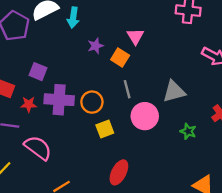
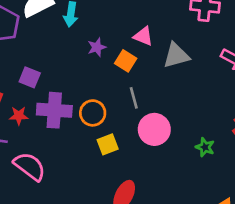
pink triangle: (135, 36) -> (143, 36), turned -36
gray triangle: (174, 91) -> (176, 55), moved

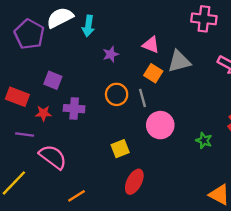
orange square: (126, 61) -> (153, 73), moved
purple cross: (54, 110) -> (74, 109), size x0.7
orange circle: (93, 113) -> (117, 94), moved
yellow square: (108, 144) -> (120, 149), moved

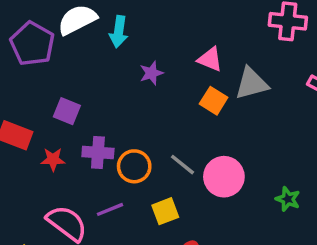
orange circle: (117, 94) -> (134, 166), moved
gray line: (143, 98) -> (182, 165), moved, turned -36
purple line: (25, 135) -> (110, 209), moved, turned -30

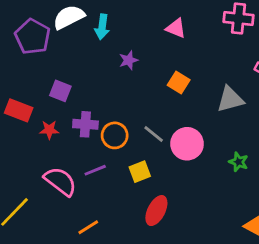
pink triangle: (210, 59) -> (176, 28), moved
gray triangle: (252, 83) -> (230, 99), moved

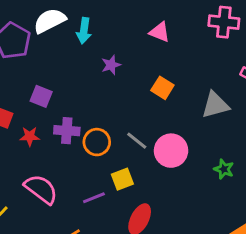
purple line: (95, 170) -> (94, 198), moved

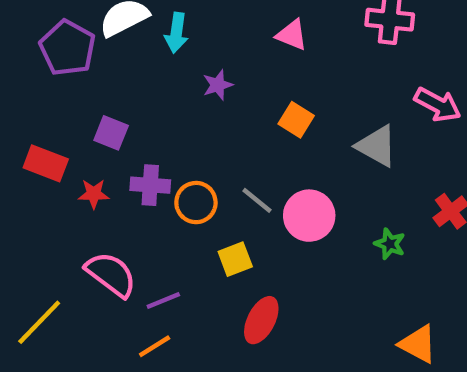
gray triangle: (215, 105) -> (377, 146), turned 44
purple line: (94, 198) -> (163, 301), moved

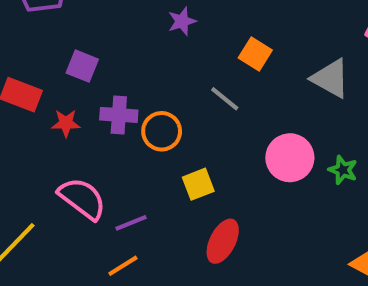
gray line: (257, 200) -> (225, 99), moved
pink circle: (309, 216) -> (290, 158), moved

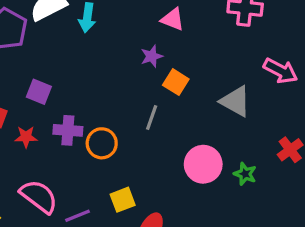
purple star: (182, 21) -> (152, 56), moved
gray line: (225, 99) -> (152, 118), turned 70
yellow square: (198, 184) -> (123, 200), moved

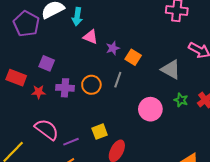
pink triangle: (173, 19) -> (90, 37), moved
purple star: (152, 56) -> (113, 48), moved
orange circle: (102, 143) -> (91, 85), moved
green star: (245, 174) -> (181, 100), moved

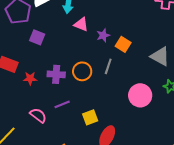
purple square: (47, 63) -> (37, 37), moved
pink semicircle: (47, 130) -> (38, 115), size x0.7
purple line: (71, 142) -> (62, 104), moved

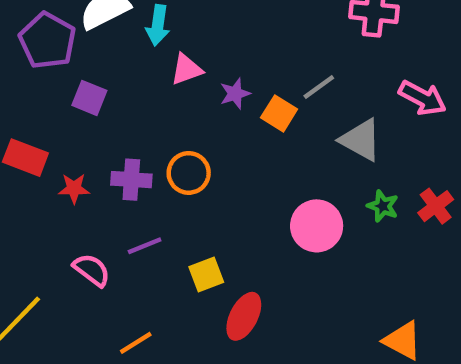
pink triangle: (81, 24) -> (186, 69), turned -42
gray line: (108, 66) -> (319, 87), moved, turned 35

